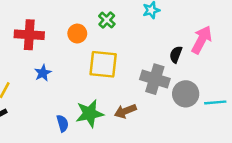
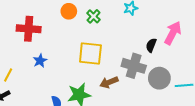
orange circle: (77, 34) -> (69, 11), moved
brown arrow: (125, 111) -> (109, 82), moved

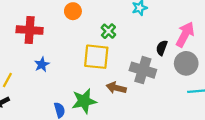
green cross: (93, 16) -> (108, 31), moved
gray circle: (159, 78) -> (186, 63), moved
brown arrow: (109, 82) -> (116, 88), turned 36

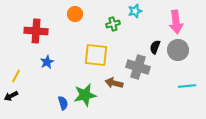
green cross: (108, 31) -> (113, 24), moved, turned 32
pink arrow: (185, 34) -> (176, 22), moved, turned 145
gray circle: (186, 63) -> (178, 50), moved

